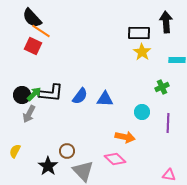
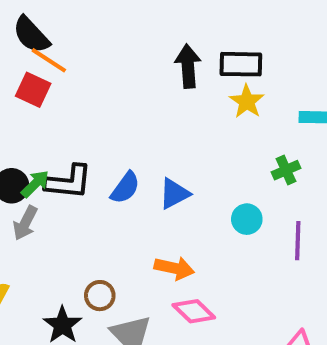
black arrow: (166, 22) -> (188, 66), moved
blue triangle: (105, 99) -> (174, 194), turned -30
orange arrow: (125, 137) -> (174, 268), moved

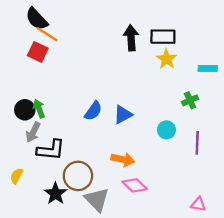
black L-shape: (68, 182) -> (51, 150), moved
green arrow: (35, 184) -> (39, 109), turned -66
brown circle: (100, 296) -> (78, 176), size x1.6

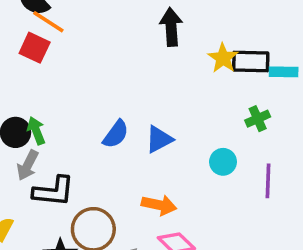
black rectangle: (163, 37) -> (251, 62), moved

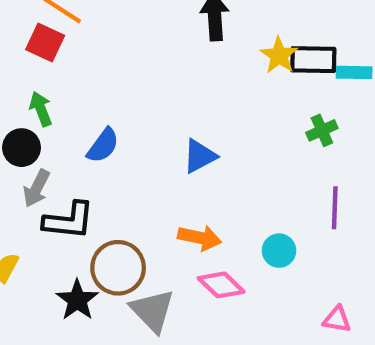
green arrow: (36, 131) -> (41, 109), moved
blue semicircle: (116, 134) -> (103, 145), moved
cyan circle: (223, 162) -> (279, 251), moved

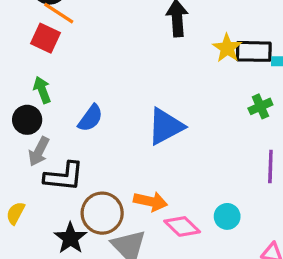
blue triangle: (200, 156) -> (165, 126), size x1.4
orange arrow: (200, 238) -> (150, 201), moved
cyan circle: (279, 251) -> (227, 216), moved

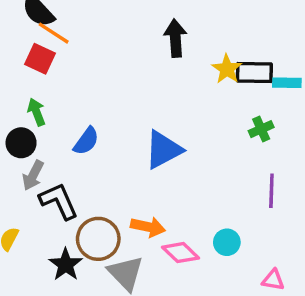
black L-shape: (64, 176) -> (59, 201), turned -120

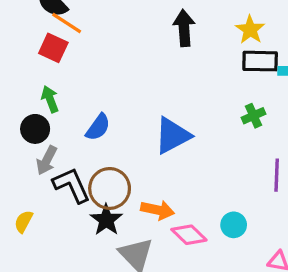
yellow star: (227, 69) -> (250, 30), moved
green cross: (261, 129) -> (253, 116), moved
brown circle: (98, 239) -> (110, 188), moved
black star: (66, 265) -> (106, 220), moved

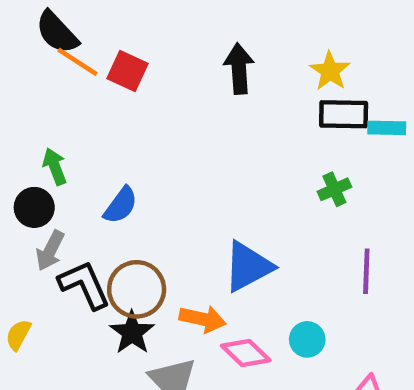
red square: (53, 48) -> (127, 71), moved
blue triangle: (172, 136) -> (248, 267), moved

